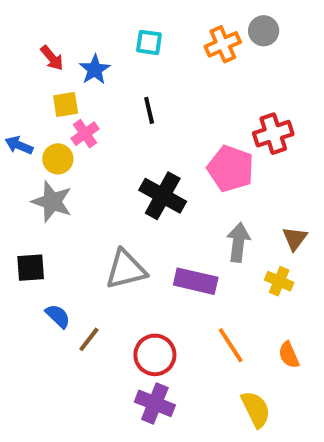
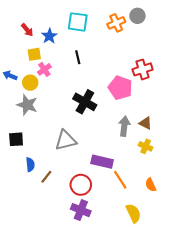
cyan square: (149, 42) -> (78, 22), size x1.5
brown triangle: (295, 238) -> (146, 123), moved, turned -40
purple rectangle: (196, 281) -> (102, 162), moved
blue semicircle: (58, 316) -> (30, 165), turned 40

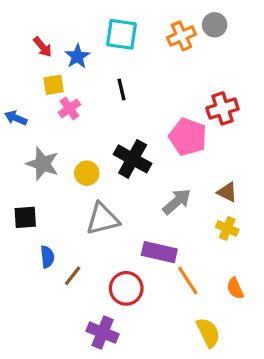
yellow circle: (30, 83) -> (87, 173), moved
gray arrow: (124, 126) -> (177, 202), moved, turned 42
purple cross: (81, 210) -> (103, 333), moved

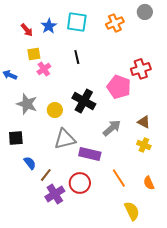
gray circle: (215, 25) -> (145, 12), moved
blue star: (77, 56) -> (49, 26), moved
purple rectangle: (159, 252) -> (90, 154), moved
blue semicircle: (47, 257) -> (30, 163), turned -32
purple cross: (103, 333) -> (55, 194), moved, turned 36

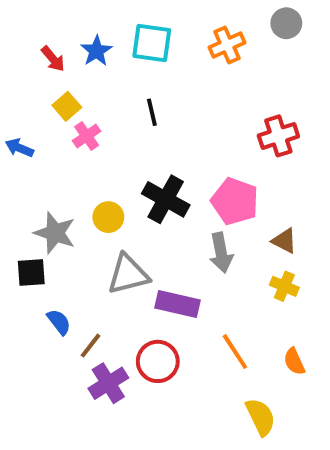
yellow square: (34, 54) -> (67, 106), turned -32
pink pentagon: (119, 87) -> (235, 201), moved
gray star: (27, 104) -> (55, 233), moved
gray arrow: (112, 128) -> (221, 253), turned 120

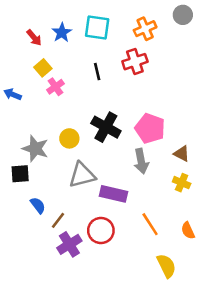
red cross: (278, 136) -> (135, 62), moved

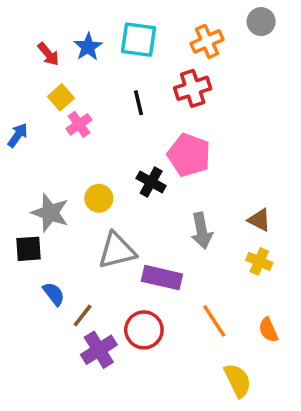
blue arrow: (13, 94) -> (18, 135), turned 102
black cross: (106, 127) -> (151, 182), size x0.7
pink pentagon: (150, 128) -> (189, 155), moved

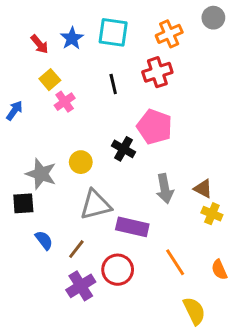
brown triangle: (259, 220) -> (203, 189), moved
brown line: (83, 315) -> (76, 249), moved

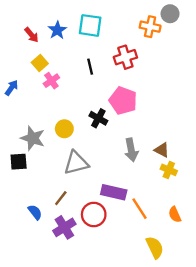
orange cross: (169, 34) -> (150, 27), moved, turned 36
purple rectangle: (132, 227) -> (114, 192), moved
blue semicircle: (44, 240) -> (35, 212), moved

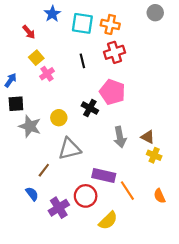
orange cross: (150, 27) -> (110, 24), moved
blue star: (57, 30) -> (52, 14), moved
black square: (19, 162) -> (16, 104), moved
brown line: (61, 198) -> (44, 170), moved
yellow semicircle: (155, 247) -> (108, 221), moved, turned 72

